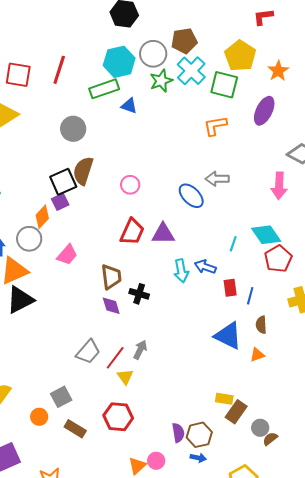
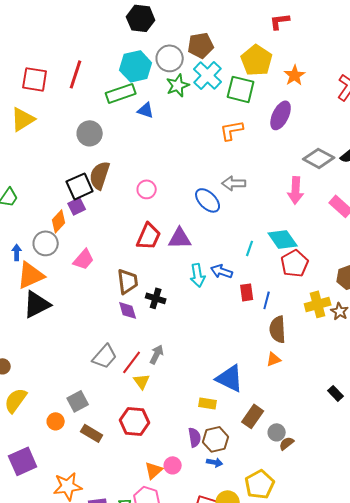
brown semicircle: (261, 325) -> (278, 329), size x1.5
blue triangle: (228, 336) -> (230, 378), moved
yellow rectangle: (224, 399) -> (208, 403), moved

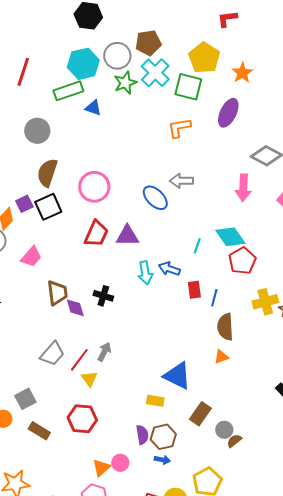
black square: (80, 186) -> (48, 207), moved
pink circle: (147, 189) -> (94, 187), size x1.6
brown trapezoid: (128, 281) -> (57, 293), moved

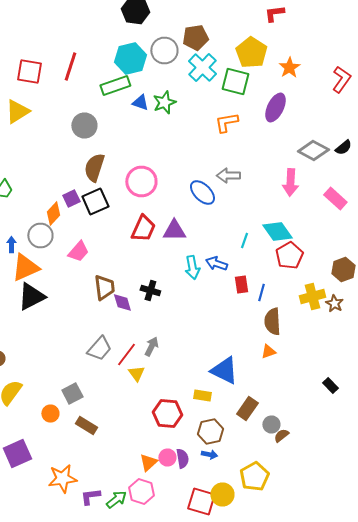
green star: (125, 83) -> (164, 102), moved
red hexagon: (82, 419) -> (167, 414), moved
purple semicircle: (142, 435) -> (182, 458), moved

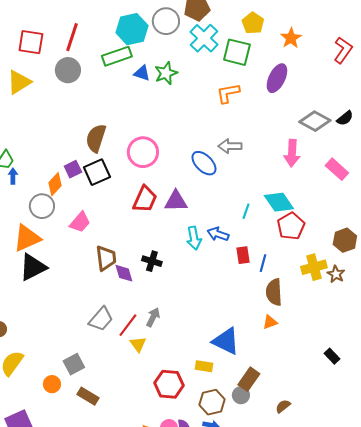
yellow pentagon: (251, 52) -> (253, 23), size x0.7
gray circle: (84, 126) -> (68, 70), moved
blue arrow: (11, 244) -> (13, 176), moved
gray circle: (271, 424) -> (241, 395), moved

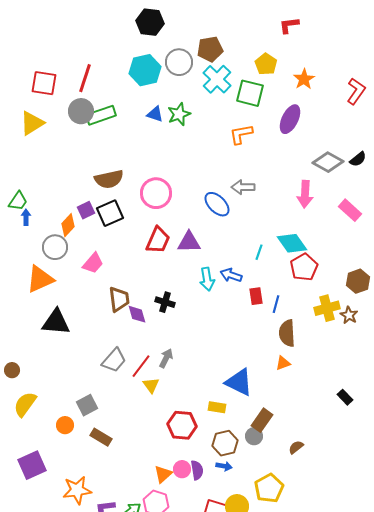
green rectangle: (117, 56) -> (101, 115), moved
brown semicircle: (96, 138) -> (109, 179), turned -120
black triangle: (33, 267) -> (56, 322), moved, turned 32

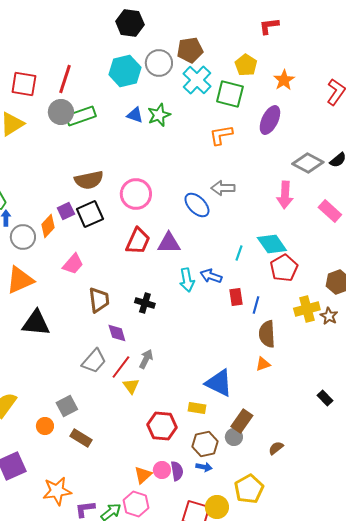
gray circle: (55, 247) -> (23, 237), moved
purple diamond: (137, 314) -> (117, 333), moved

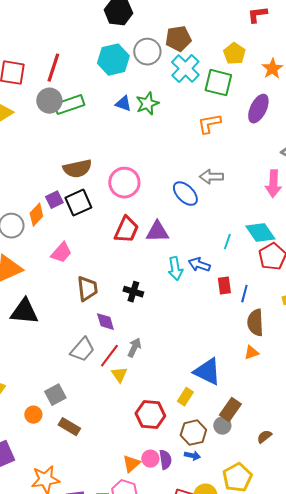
yellow rectangle: (197, 408) -> (185, 397), turned -66

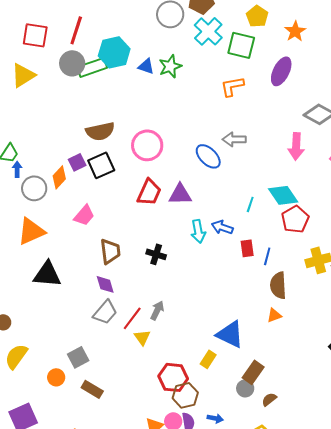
cyan hexagon: (113, 60) -> (114, 52), moved
purple diamond: (105, 322) -> (105, 284), moved
brown hexagon: (193, 433) -> (185, 395), moved
brown semicircle: (264, 437) -> (269, 399), moved

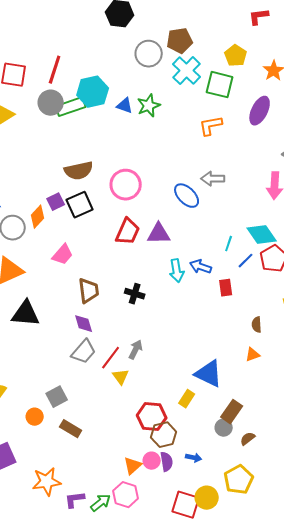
blue line: (267, 256) -> (246, 261), moved, turned 30
brown semicircle: (278, 285) -> (257, 325), size x0.6

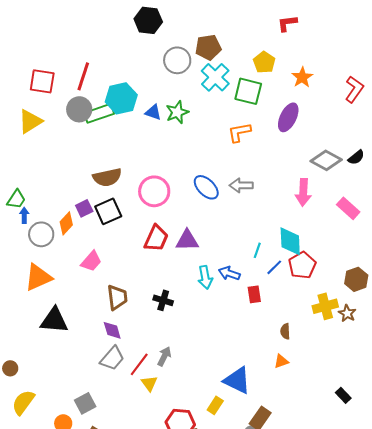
blue ellipse: (187, 196) -> (206, 187), moved
cyan diamond: (262, 235) -> (290, 241), turned 32

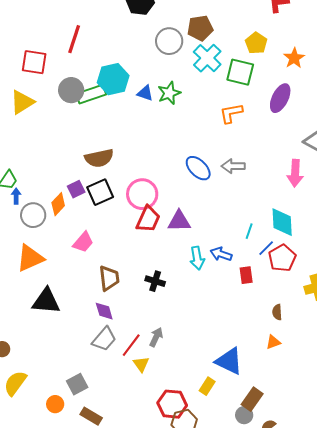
red line: (83, 76) -> (74, 39), moved
pink circle: (154, 191) -> (142, 194), moved
red pentagon: (302, 265) -> (282, 258), moved

